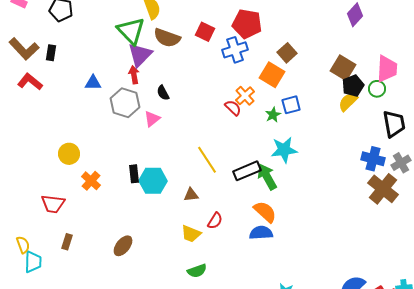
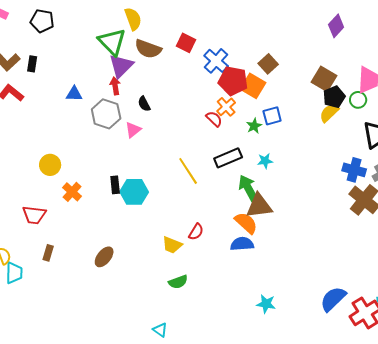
red pentagon: (247, 24) -> (233, 81), moved
blue cross: (235, 50) -> (216, 61), turned -30
cyan star: (284, 150) -> (265, 161), size x0.6
black rectangle: (247, 171) -> (228, 158), moved
brown triangle: (191, 195) -> (259, 206), moved, size x1.8

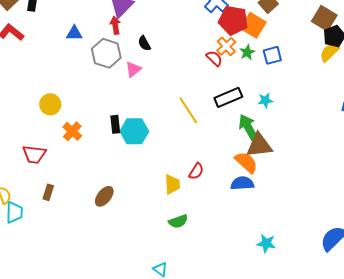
green star: (254, 126) -> (247, 52), moved
yellow trapezoid: (172, 245) -> (172, 184), turned -115

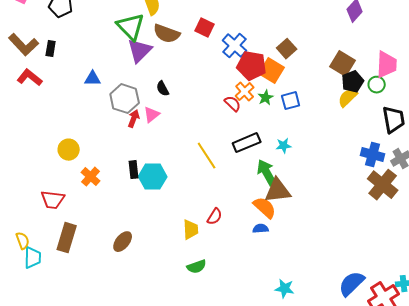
red arrow: (115, 25) -> (134, 119), moved, turned 30
blue semicircle: (242, 183) -> (261, 229), size x0.7
brown rectangle: (48, 192) -> (67, 238), size x1.8

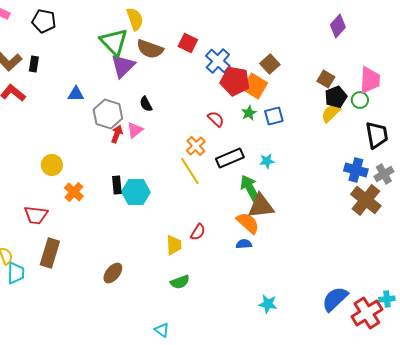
brown square: (343, 64) -> (326, 79), size x0.7
orange cross: (245, 92) -> (196, 146), moved
brown ellipse: (123, 242) -> (113, 273), moved

